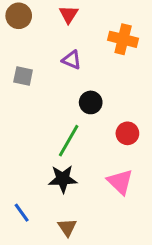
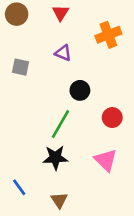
orange cross: (123, 39) -> (108, 35), turned -35

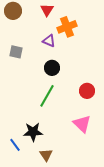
orange cross: (108, 35) -> (67, 27), moved
black circle: (80, 90) -> (52, 68), moved
black star: (55, 158) -> (33, 132), moved

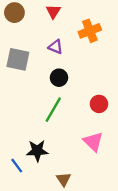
orange cross: (67, 27) -> (90, 31), moved
gray square: (16, 52) -> (18, 59), size x1.5
brown triangle: (46, 155) -> (64, 179), moved

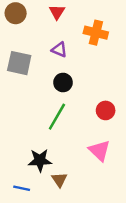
orange cross: (90, 31) -> (96, 33), turned 35
blue line: (17, 166) -> (22, 188), moved, turned -42
brown triangle: (64, 179) -> (59, 180), moved

